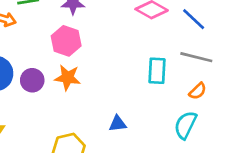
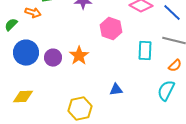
pink hexagon: (66, 41) -> (111, 29), moved
orange star: (67, 78) -> (79, 56), turned 30

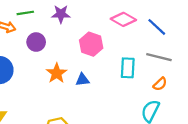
purple circle: (53, 58) -> (36, 42), moved
blue triangle: (116, 90) -> (82, 80), moved

